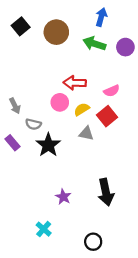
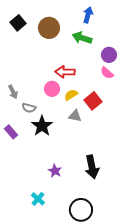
purple circle: (125, 47) -> (109, 55), moved
pink semicircle: (112, 91) -> (107, 73), moved, turned 64
purple rectangle: (13, 143) -> (11, 132), moved
black circle: (93, 242) -> (81, 210), size x1.5

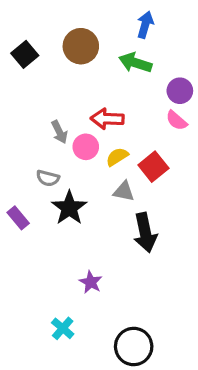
black square: (18, 23) -> (25, 54), moved
gray arrow: (13, 92) -> (59, 132), moved
black arrow: (92, 167) -> (145, 233), moved

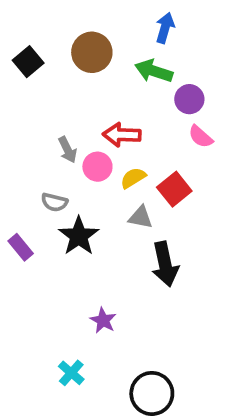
purple circle: (180, 91) -> (189, 99), moved

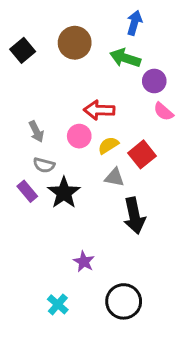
gray arrow: (67, 150) -> (36, 132), moved
purple rectangle: (21, 247) -> (27, 191), moved
black circle: (152, 393) -> (124, 301), moved

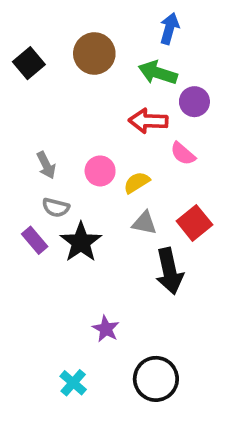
red arrow: (99, 110) -> (148, 121), moved
pink semicircle: (163, 112) -> (183, 154), moved
red square: (142, 154) -> (194, 223), moved

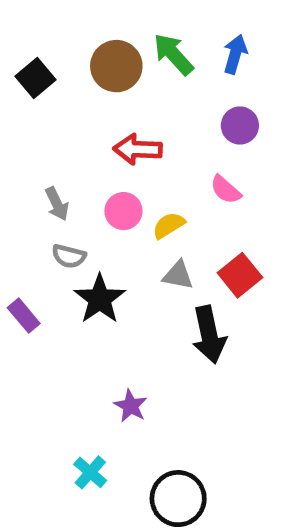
blue arrow: (169, 28) -> (235, 54), moved
green arrow: (158, 73) -> (173, 54), moved, turned 30
red arrow: (148, 121) -> (138, 149), moved
purple rectangle: (35, 240) -> (24, 316), moved
black circle: (156, 379) -> (178, 499), moved

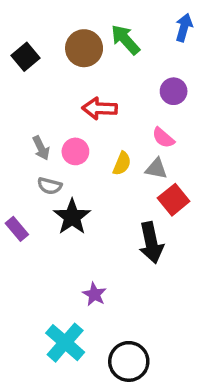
blue arrow: (235, 54) -> (184, 28), moved
pink circle: (123, 211) -> (75, 151), moved
yellow semicircle: (169, 225) -> (122, 164), turned 145
gray triangle: (178, 275) -> (156, 169), moved
cyan cross: (90, 472) -> (65, 343), size x1.6

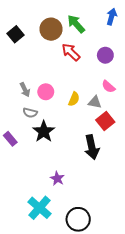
red arrow: (100, 108) -> (71, 52), moved, turned 42
pink semicircle: (163, 138) -> (108, 87), moved

